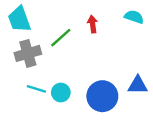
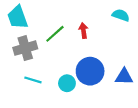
red arrow: (93, 24) -> (83, 31), moved
cyan circle: (61, 93) -> (67, 83), moved
blue circle: (102, 96) -> (90, 71), moved

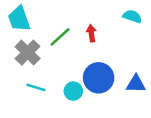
gray cross: (25, 48) -> (28, 53), turned -30

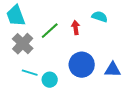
cyan semicircle: (132, 16) -> (100, 17), moved
cyan circle: (73, 91) -> (50, 80), moved

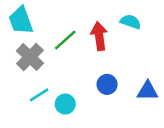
red arrow: (76, 28) -> (99, 36), size x1.5
blue circle: (82, 65) -> (107, 84), size x0.6
cyan line: (30, 73) -> (39, 95), turned -49

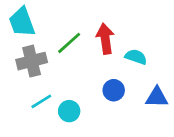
cyan semicircle: (131, 22) -> (136, 57), moved
gray cross: (30, 57) -> (32, 61), turned 32

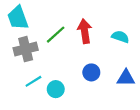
cyan semicircle: (136, 57) -> (120, 37), moved

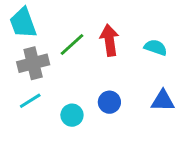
blue circle: (91, 72) -> (109, 102), moved
cyan line: (33, 81) -> (30, 101), moved

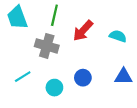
red arrow: (109, 40) -> (83, 31), turned -130
green line: (72, 45) -> (54, 15), moved, turned -35
gray cross: (33, 63) -> (47, 46), moved, turned 30

